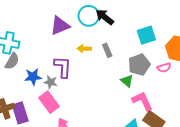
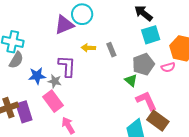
cyan circle: (89, 16) -> (82, 14), moved
black arrow: (105, 17) -> (143, 13), moved

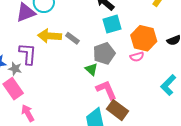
yellow arrow: (88, 48) -> (50, 36), size x1.6
gray rectangle: (111, 50) -> (72, 38), turned -32
pink semicircle: (168, 67) -> (137, 57), moved

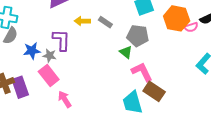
yellow arrow: (50, 36) -> (82, 21), size x0.7
gray pentagon: (104, 53) -> (138, 36), turned 30
pink semicircle: (137, 57) -> (191, 27), moved

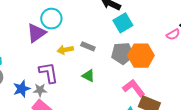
orange hexagon: (177, 18) -> (141, 56), moved
green triangle: (126, 52) -> (88, 76), moved

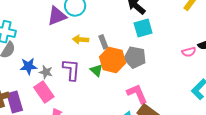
gray rectangle: (88, 46) -> (103, 42), turned 32
orange hexagon: (141, 56) -> (113, 60), moved
purple L-shape: (48, 73) -> (71, 70), moved

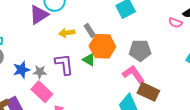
pink semicircle: (189, 52) -> (175, 23), turned 48
gray pentagon: (135, 57) -> (140, 50), moved

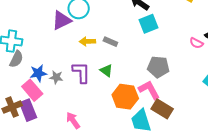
gray rectangle: (90, 30) -> (110, 42), turned -40
orange hexagon: (102, 46) -> (125, 97), moved
pink rectangle: (42, 92) -> (32, 90), moved

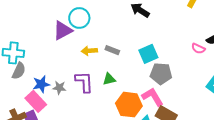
cyan square: (149, 24) -> (148, 54), moved
green triangle: (106, 71) -> (109, 79), turned -48

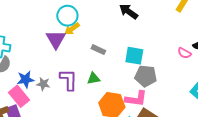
purple triangle: (63, 30) -> (56, 39), moved, turned -35
yellow arrow: (89, 51) -> (72, 29), moved, turned -35
cyan square: (148, 54) -> (134, 56), turned 30
pink L-shape: (153, 97) -> (136, 99), turned 125

